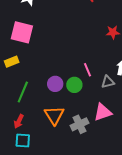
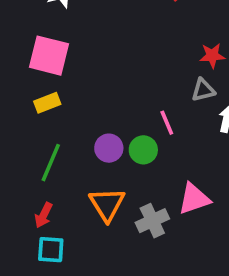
yellow rectangle: (12, 62) -> (47, 103), moved
gray triangle: (108, 82) -> (203, 90), moved

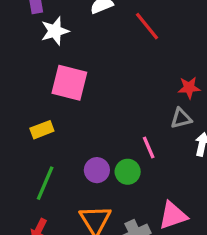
pink square: (49, 56) -> (69, 83), moved

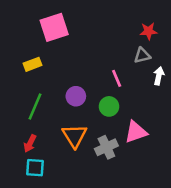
pink square: (69, 83) -> (54, 27), turned -32
green circle: (128, 172) -> (109, 106), moved

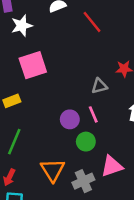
gray triangle: (142, 55) -> (99, 86), moved
purple circle: (76, 96) -> (70, 119), moved

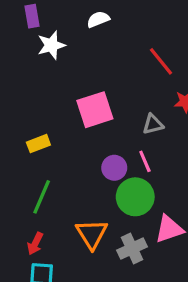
red line: (92, 22) -> (161, 61), moved
pink square: (33, 65) -> (95, 110), moved
green circle: (86, 142) -> (135, 197), size x1.5

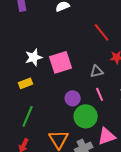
white star: (51, 45) -> (34, 57), moved
pink line: (145, 161) -> (100, 94), moved

